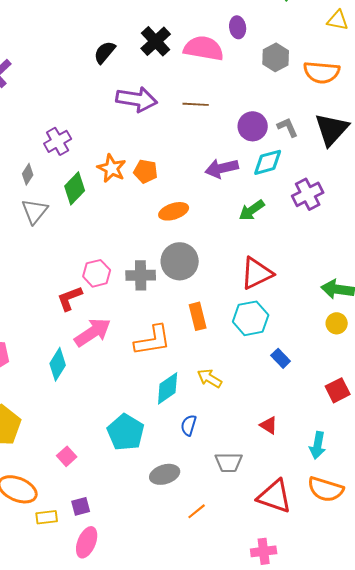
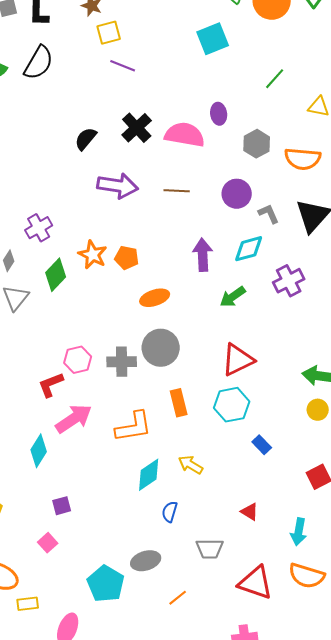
purple circle: (253, 126) -> (237, 194), moved
purple arrow: (222, 168) -> (203, 255), turned 100
cyan pentagon: (126, 432) -> (106, 584), moved
purple square: (81, 506) -> (62, 506), moved

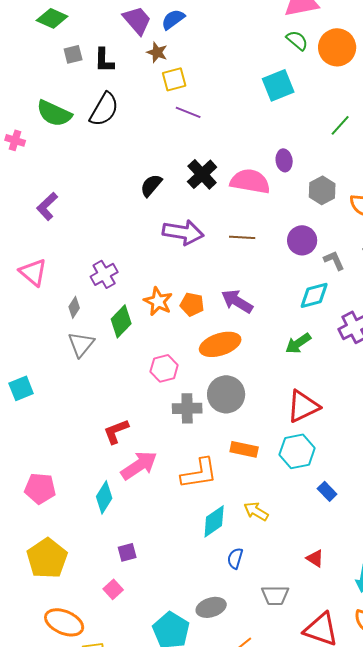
purple arrow: (203, 255) -> (237, 301), moved, turned -56
orange ellipse: (155, 298) -> (220, 344), size x1.4
pink hexagon: (78, 360) -> (164, 368), moved
orange rectangle: (179, 403) -> (244, 449), turned -64

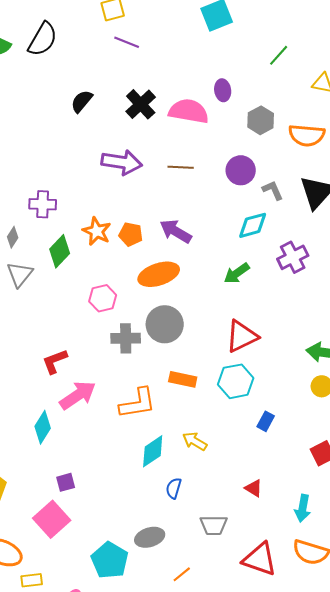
black semicircle: (151, 185) -> (82, 101), moved
purple cross: (104, 274) -> (43, 204), turned 32
blue rectangle: (327, 491) -> (266, 421), turned 72
pink square: (113, 589) -> (52, 519), size x1.8

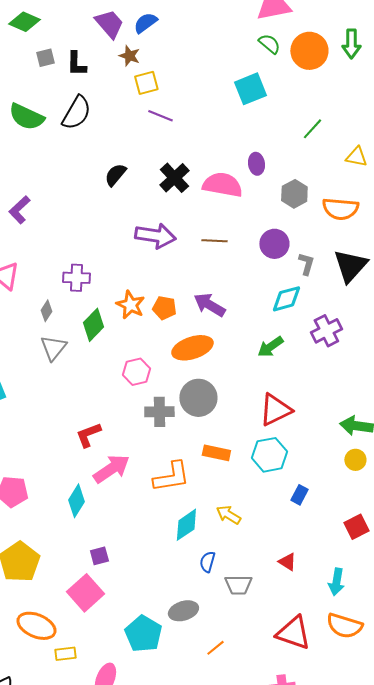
gray L-shape: (273, 190) -> (306, 264), turned 40
gray trapezoid: (214, 525) -> (238, 585), moved

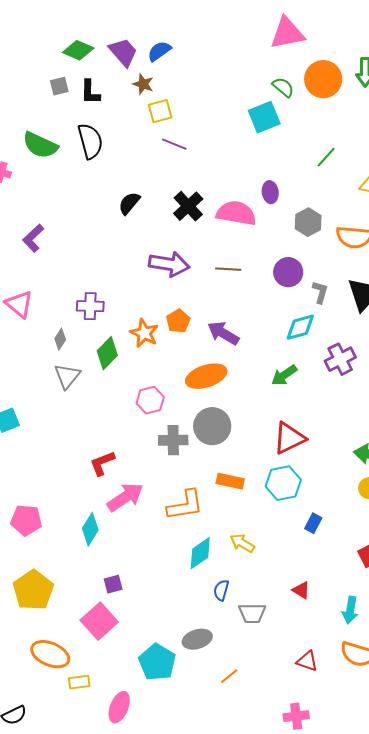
green diamond: (24, 22) -> (78, 50), moved
green semicircle: (269, 44) -> (283, 87), moved
black semicircle: (76, 113) -> (90, 141), turned -45
orange pentagon: (164, 308) -> (178, 321), moved, turned 30
red triangle: (293, 633) -> (307, 661), size x0.6

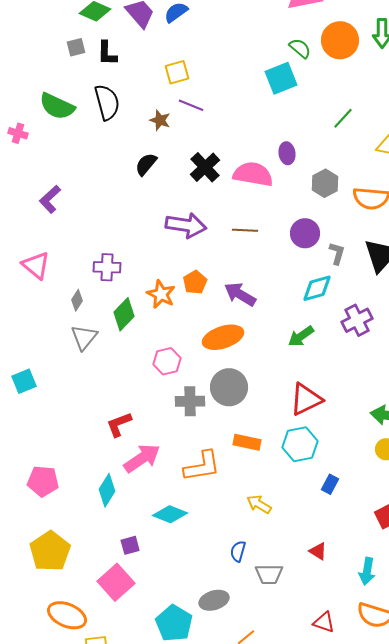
brown star: (143, 84) -> (160, 120), moved
cyan diamond: (200, 553) -> (170, 514), moved, turned 56

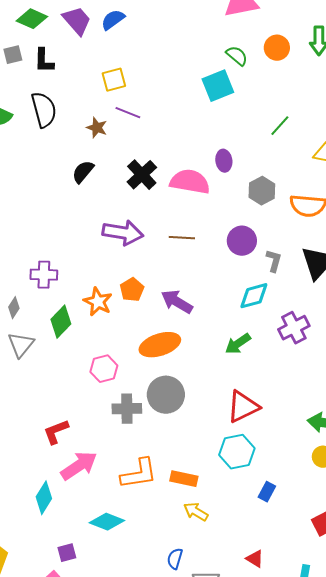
orange circle: (340, 40) -> (277, 48), size x0.7
orange rectangle: (247, 442) -> (184, 479), moved

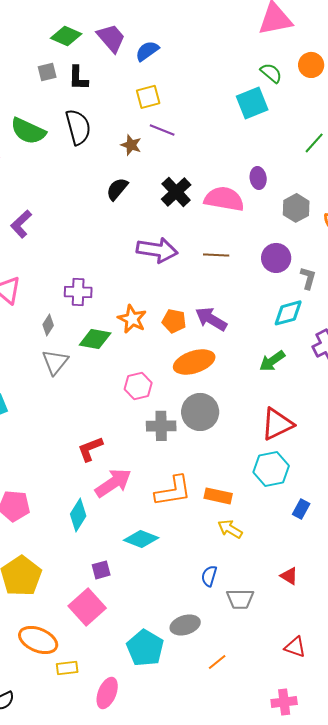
blue semicircle: (113, 20) -> (147, 51), moved
orange pentagon: (132, 290) -> (174, 321), moved, turned -30
green diamond: (61, 322) -> (95, 339), turned 56

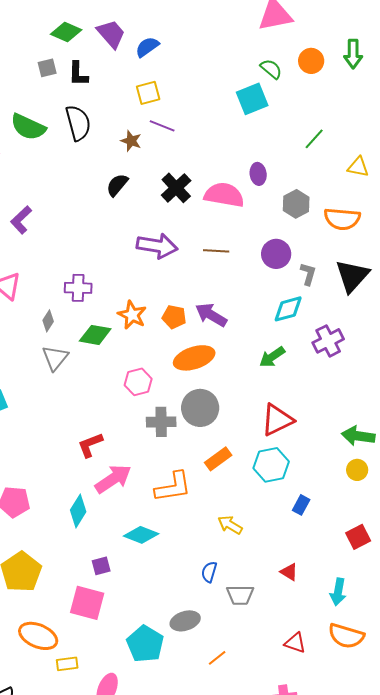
orange rectangle: (218, 496) -> (218, 459), moved, turned -48
pink square: (87, 607) -> (87, 603), turned -33

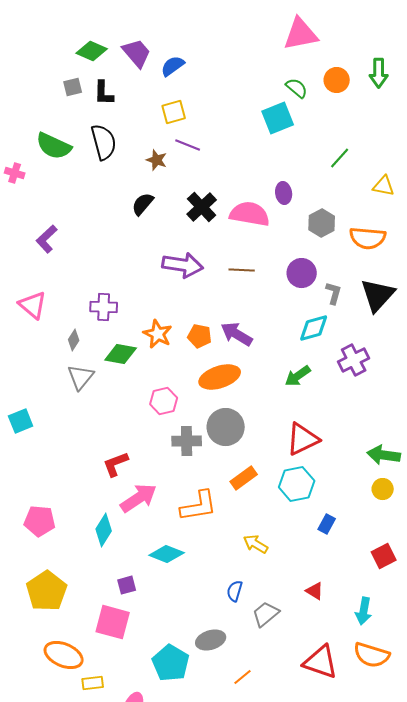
gray trapezoid: (240, 595) -> (266, 614), turned 140
red triangle: (295, 643) -> (321, 662), size x1.6

